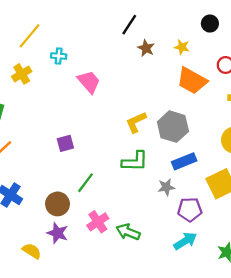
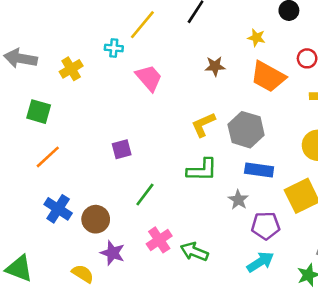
yellow line: (30, 36) -> (142, 25), moved
brown star: (146, 48) -> (215, 66), moved, turned -30
blue rectangle: (184, 161) -> (259, 170), turned 30
gray star: (166, 187) -> (238, 200), turned -30
brown circle: (58, 204) -> (96, 219), moved

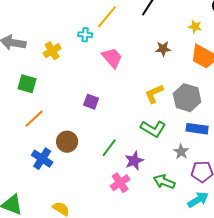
purple square: (122, 149) -> (91, 102), moved, turned 35
green L-shape: (202, 170) -> (153, 129), turned 30
brown circle: (96, 219) -> (67, 142), moved
green arrow: (194, 252) -> (164, 182), moved
purple star: (113, 253) -> (134, 161), moved, turned 30

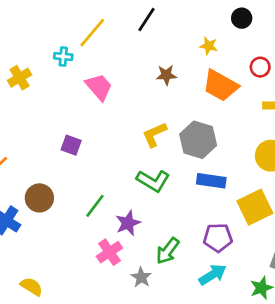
gray star: (181, 152) -> (141, 277), moved
green arrow: (164, 182) -> (168, 251), turned -75

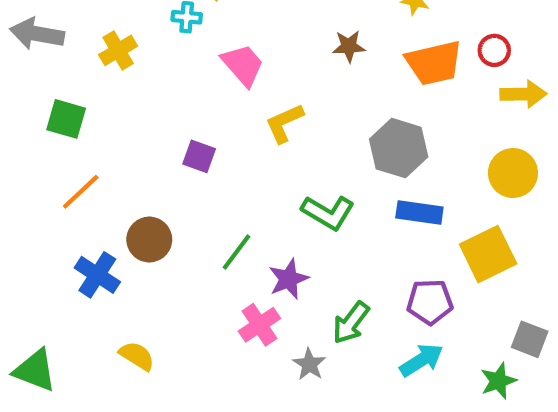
red circle: (260, 67) -> (494, 50), moved
orange trapezoid: (221, 86) -> (434, 63), turned -42
yellow L-shape: (154, 134) -> (284, 123), moved
yellow semicircle: (31, 287) -> (137, 356), moved

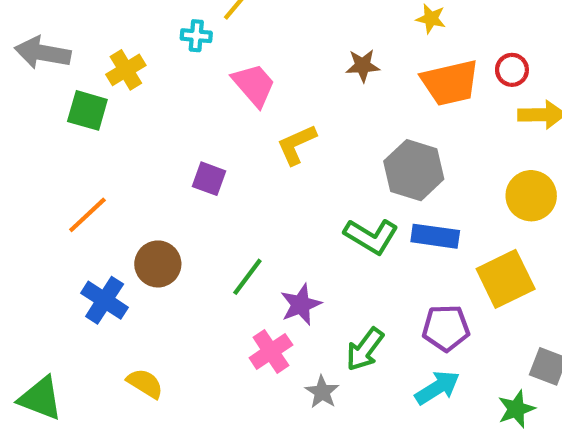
green square: (66, 119) -> (87, 110), moved
green L-shape: (328, 213) -> (371, 236), moved

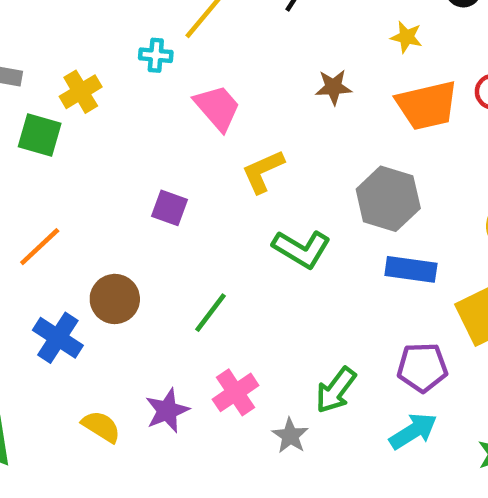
green L-shape: (371, 236) -> (302, 249), moved
purple star: (301, 305) -> (167, 411), moved

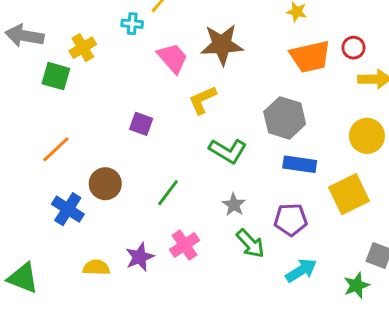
brown star: (334, 87) -> (222, 45), moved, size x1.8
purple pentagon: (422, 367) -> (291, 220), moved
green arrow: (336, 390) -> (250, 244), turned -80
yellow semicircle: (101, 427) -> (96, 267), turned -30
gray star: (290, 436) -> (234, 205), moved

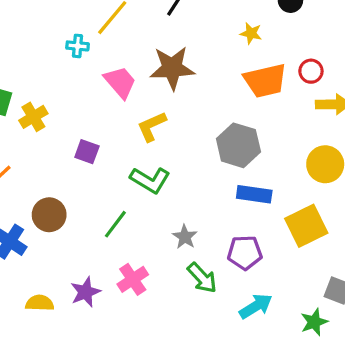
yellow cross: (83, 48) -> (33, 117), moved
green L-shape: (228, 151) -> (150, 180), moved

